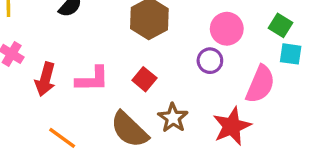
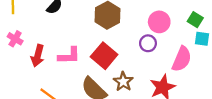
red square: (144, 79) -> (104, 56), size x1.6

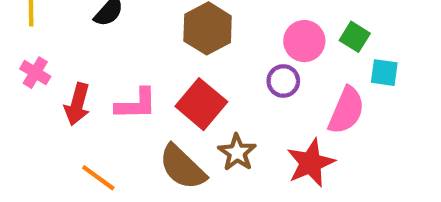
green square: (195, 20) -> (355, 37), moved

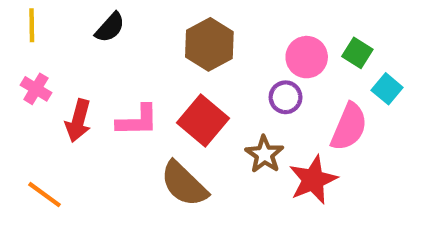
cyan square: (384, 73) -> (387, 89), turned 32
brown star: (237, 152) -> (264, 154), moved
orange line: (98, 178) -> (44, 195), moved

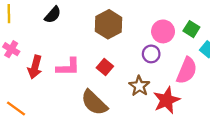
red square: (203, 121) -> (105, 67), size x0.6

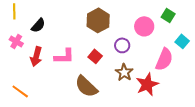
black semicircle: (53, 15) -> (38, 25), moved
green square: (191, 29) -> (168, 15), moved
purple circle: (151, 54) -> (122, 45), moved

